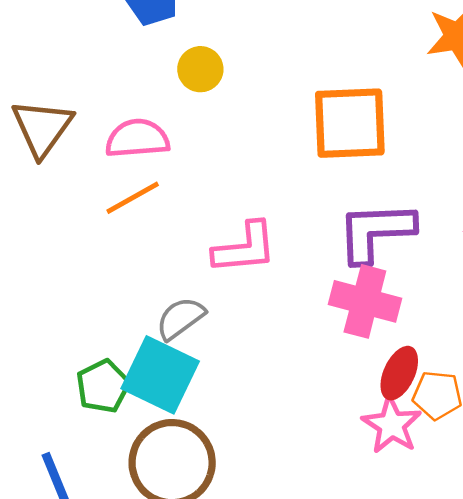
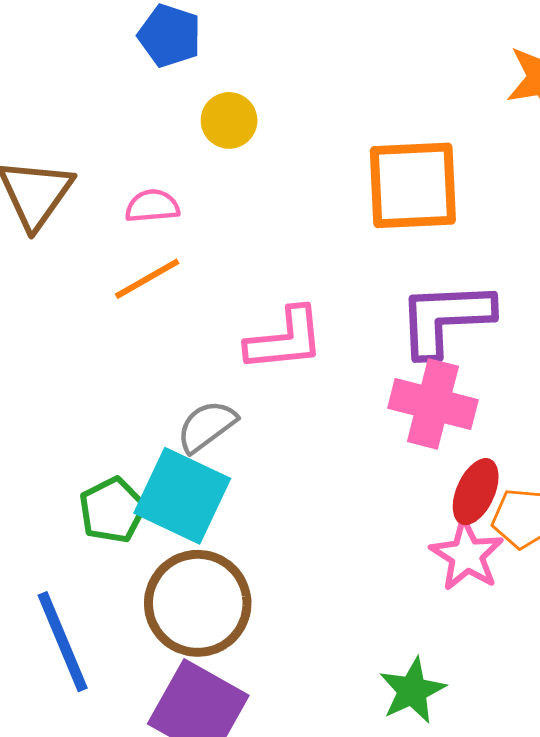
pink semicircle: (137, 138) -> (152, 206), size x0.7

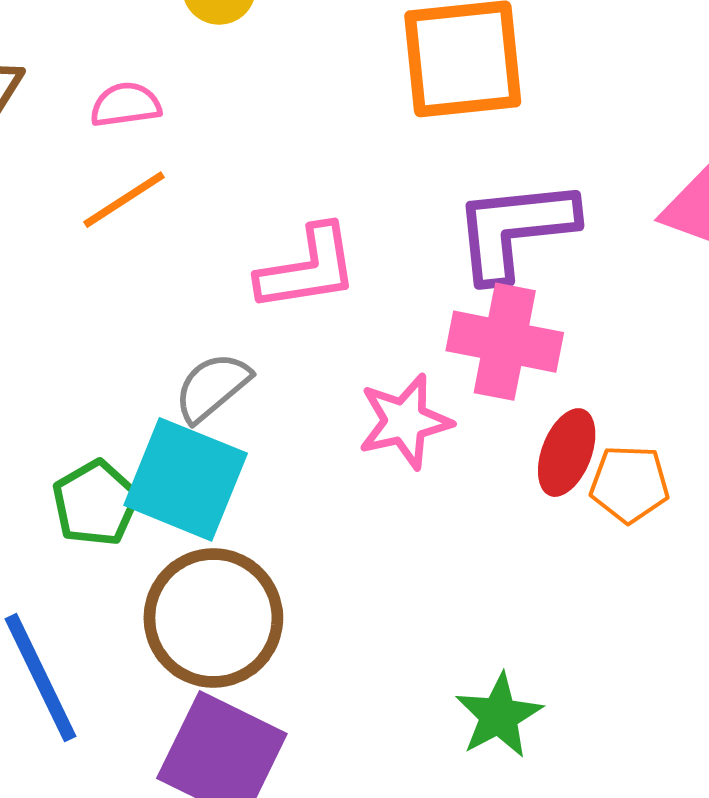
pink star: (467, 555) -> (405, 421), moved, turned 30

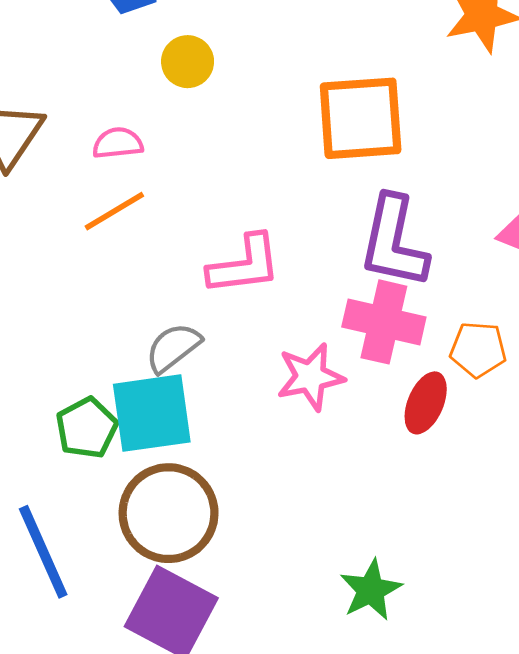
purple L-shape: (515, 230) -> (394, 242), turned -74
cyan square: (186, 479) -> (152, 413), turned -32
orange pentagon: (629, 484) -> (478, 349), moved

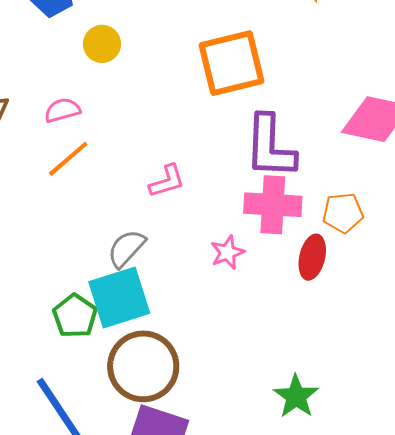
pink L-shape: (244, 265) -> (167, 181), size x0.7
pink star: (310, 377) -> (227, 252), size x0.7

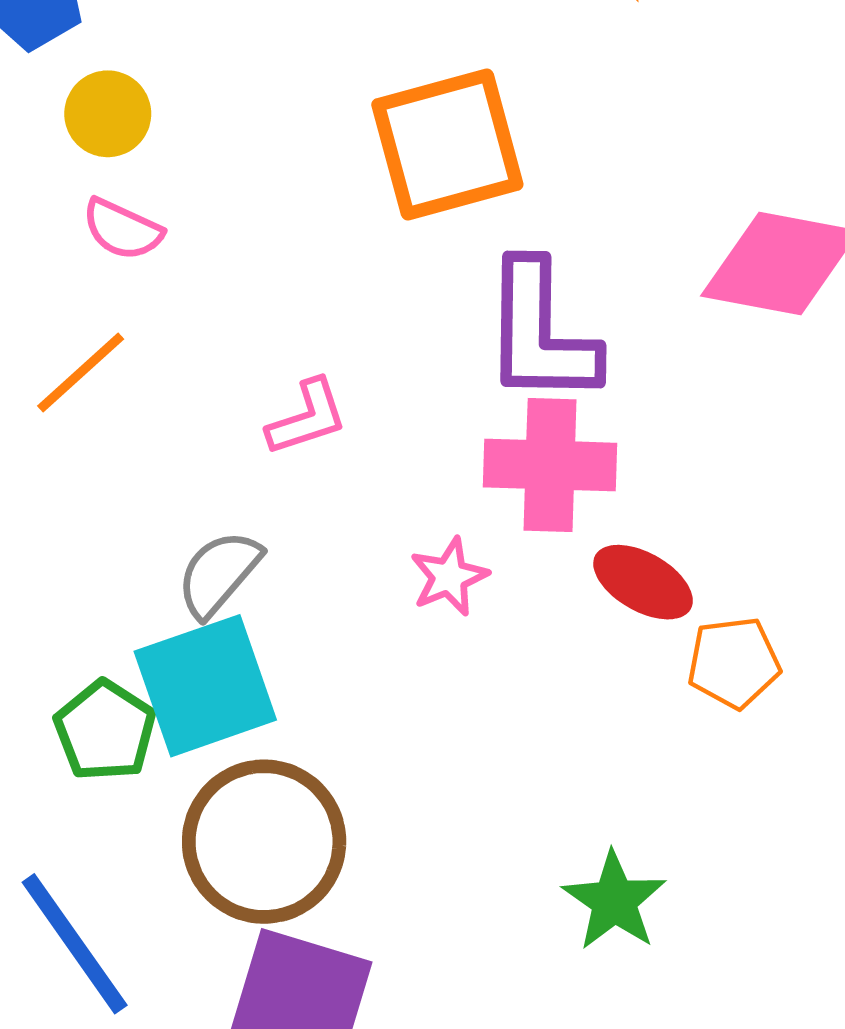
yellow circle: (102, 44) -> (108, 114), moved
pink semicircle: (62, 110) -> (122, 229), moved, turned -138
orange pentagon: (343, 213) -> (734, 663), moved
red ellipse: (312, 257) -> (643, 582), turned -72

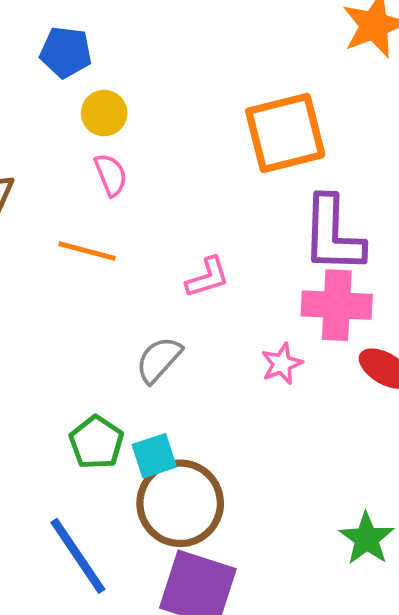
pink semicircle: (122, 229) -> (111, 175), turned -138
orange line: (81, 373) -> (87, 251), turned 56
cyan square: (205, 686) -> (154, 456), moved, size x0.6

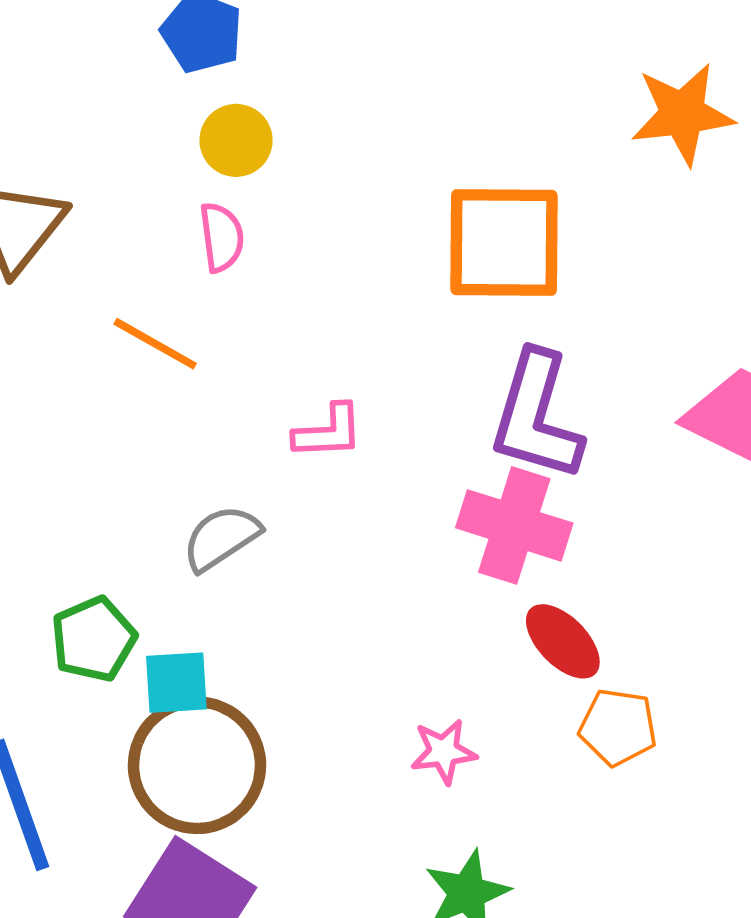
pink star: (282, 364) -> (444, 752), moved

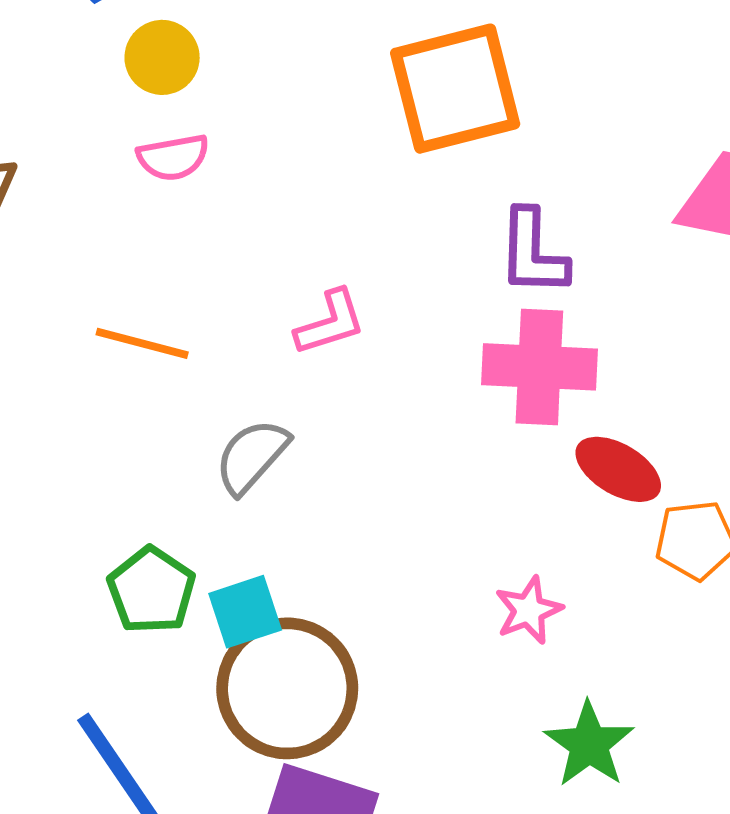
pink semicircle: (222, 237) -> (173, 157), turned 102
orange line: (155, 344) -> (142, 343), moved
purple L-shape: (536, 416) -> (533, 253), size x0.7

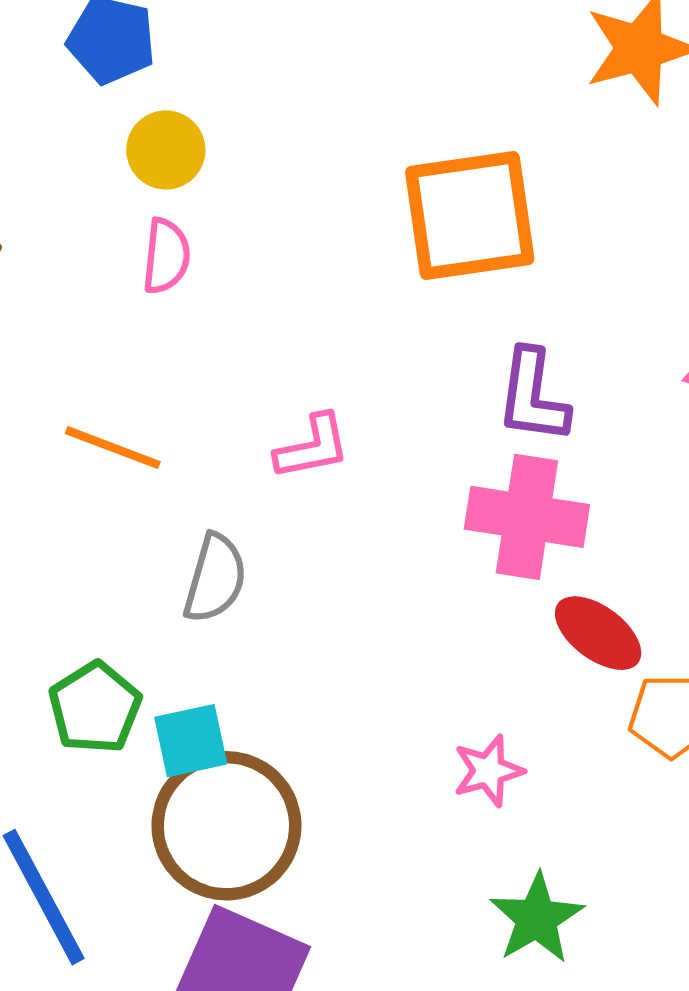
pink semicircle: (173, 157) -> (166, 256), turned -80
gray semicircle: (252, 456) -> (215, 578), turned 148

